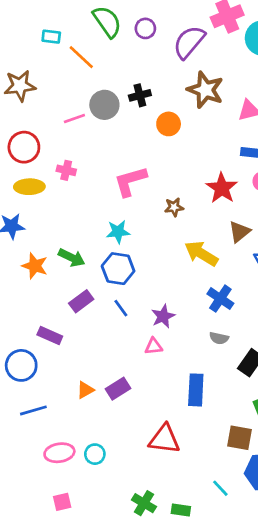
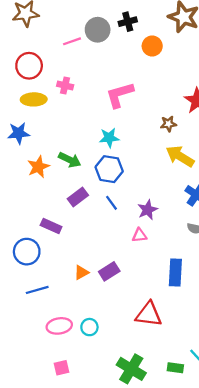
brown star: (174, 207) -> (168, 124), moved
orange star: (35, 266) -> (38, 167), turned 30
green cross: (144, 503) -> (131, 369), size x1.4
green rectangle: (181, 510) -> (175, 368), moved

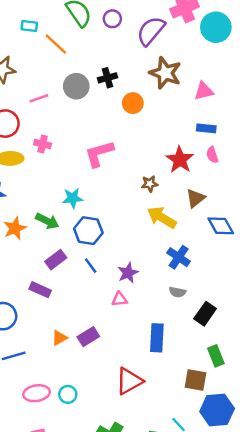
pink line: (72, 41) -> (39, 98), moved
cyan star: (109, 138) -> (73, 198), moved
purple rectangle: (51, 226) -> (40, 290), moved
red triangle: (149, 314) -> (129, 381), turned -36

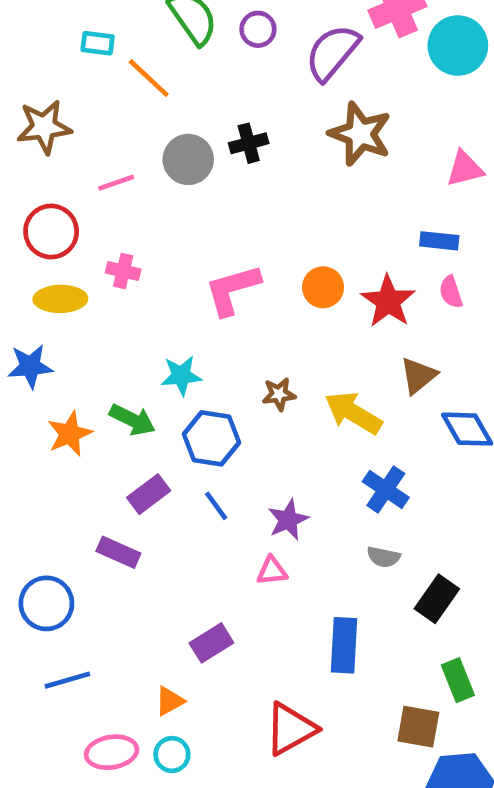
pink triangle: (204, 91) -> (465, 169), moved
orange circle: (133, 103) -> (323, 287), moved
brown star: (150, 184) -> (279, 394), moved
orange triangle: (59, 338) -> (170, 701), moved

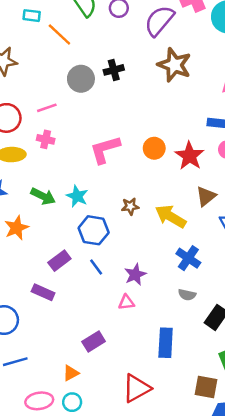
pink line: (116, 183) -> (47, 108), moved
cyan star: (181, 376) -> (77, 196), turned 30
green arrow: (132, 420) -> (43, 196), moved

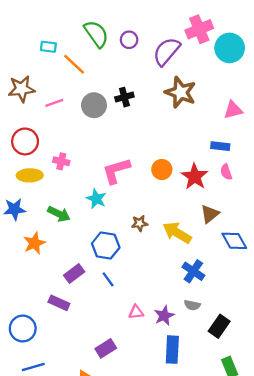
pink line: (47, 108) -> (54, 103), moved
cyan star: (77, 196) -> (96, 199), moved
purple star: (135, 275) -> (164, 316), moved

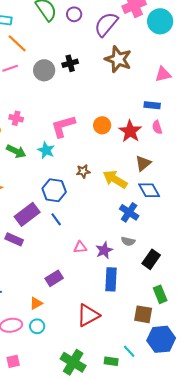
orange line: (74, 64) -> (17, 43), moved
green arrow: (59, 214) -> (16, 151), moved
blue diamond: (234, 241) -> (149, 190), moved
purple rectangle: (74, 274) -> (27, 214), size x1.4

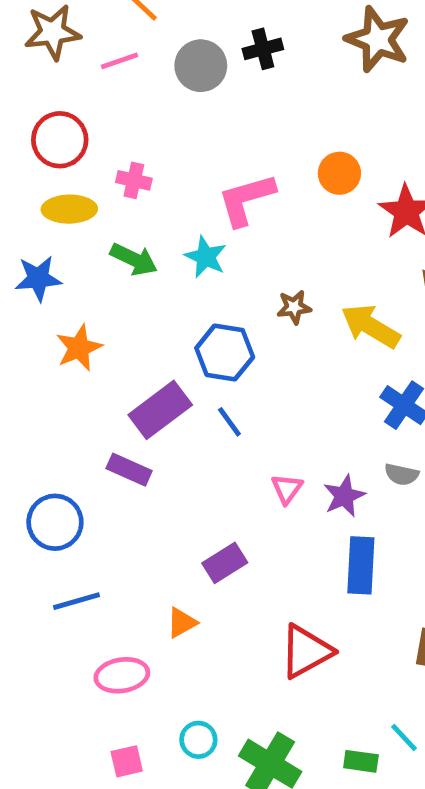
orange circle: (102, 125) -> (339, 173), moved
pink triangle: (80, 247) -> (287, 489), turned -48
cyan circle: (37, 326) -> (198, 740), moved

